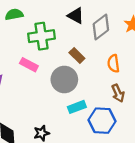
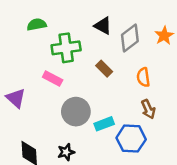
gray circle: (64, 80) -> (76, 112), moved

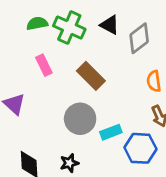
green cross: (66, 48) -> (69, 28), moved, turned 32
brown rectangle: (104, 69) -> (91, 76), moved, size x1.5
pink rectangle: (53, 78) -> (44, 65), moved, turned 36

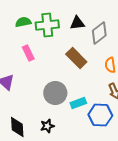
black triangle: (110, 25) -> (77, 23), turned -35
green cross: (69, 28) -> (47, 25), turned -30
brown rectangle: (91, 76) -> (76, 58), moved

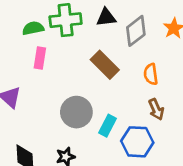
green semicircle: (23, 22) -> (33, 28), moved
pink rectangle: (28, 53) -> (40, 58), turned 35
cyan rectangle: (78, 103) -> (108, 126), turned -42

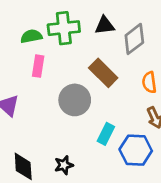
gray circle: (76, 112) -> (75, 100), moved

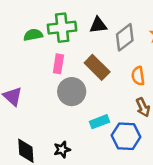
pink rectangle: (38, 66) -> (58, 64), moved
cyan rectangle: (106, 134) -> (99, 122), turned 42

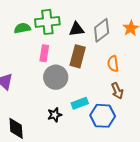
black triangle: (98, 25) -> (77, 29), moved
brown rectangle: (97, 67) -> (78, 56), turned 60
black star: (62, 149) -> (55, 115), moved

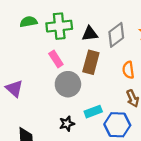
green semicircle: (22, 28) -> (29, 22), moved
pink rectangle: (44, 53) -> (56, 59), turned -42

